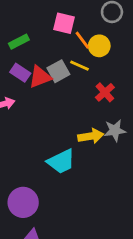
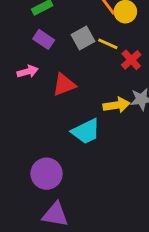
yellow line: (80, 66) -> (108, 44), moved
red triangle: (40, 77) -> (64, 85), moved

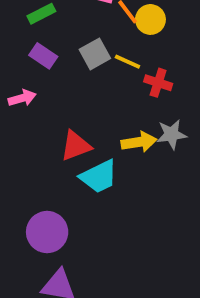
red cross: (131, 60) -> (158, 83), turned -30
red triangle: (64, 85) -> (76, 146), moved

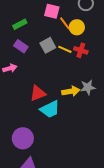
red cross: (158, 83) -> (81, 50), moved

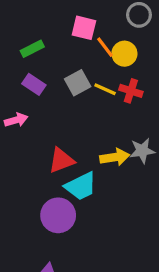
purple circle: (23, 138) -> (58, 215), moved

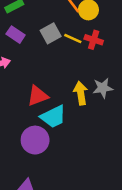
yellow arrow: (115, 157) -> (81, 93), turned -90

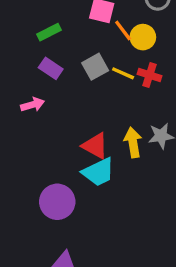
red triangle: (38, 96) -> (95, 146), moved, turned 50
purple circle: (35, 140) -> (57, 202), moved

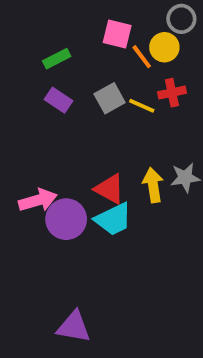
yellow circle: (143, 37) -> (164, 47), moved
red cross: (149, 75) -> (172, 93), moved, turned -30
pink arrow: (33, 105) -> (38, 200), moved, size x1.4
purple circle: (57, 202) -> (66, 219), moved

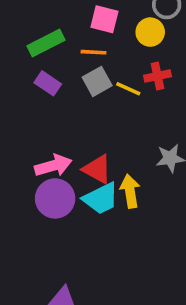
orange line: (142, 57) -> (93, 52), moved, turned -50
green rectangle: (57, 59) -> (46, 43), size x1.4
yellow arrow: (153, 185) -> (130, 191), moved
pink arrow: (38, 200) -> (53, 166), moved

